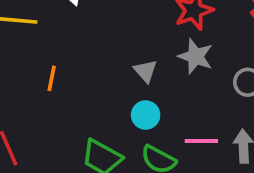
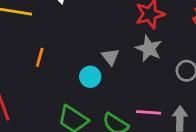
cyan circle: (146, 115) -> (90, 77), moved

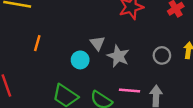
gray star: (149, 49) -> (118, 56), moved

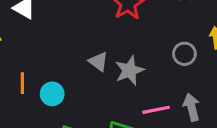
gray star: (118, 56) -> (129, 70), turned -30
cyan circle: (80, 60) -> (52, 94), moved

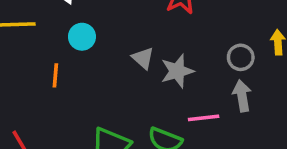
cyan circle: (52, 94) -> (82, 37), moved
gray arrow: (192, 107) -> (242, 96), moved

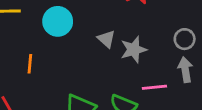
cyan circle: (82, 37) -> (58, 21), size x1.4
orange line: (55, 75) -> (30, 64), moved

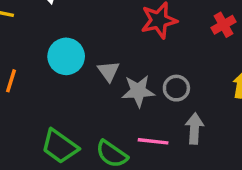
cyan circle: (58, 21) -> (66, 56), moved
gray circle: (185, 39) -> (176, 88), moved

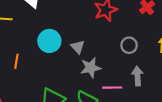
gray circle: (176, 88) -> (129, 45), moved
gray star: (138, 91) -> (91, 68), moved

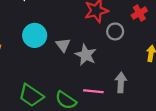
gray circle: (129, 45) -> (115, 31), moved
gray star: (91, 68) -> (86, 55), moved, turned 30

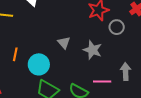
cyan circle: (35, 35) -> (39, 64), moved
gray triangle: (63, 45) -> (64, 43), moved

